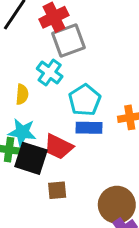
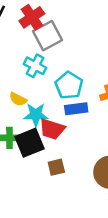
yellow semicircle: (22, 94) -> (18, 99), moved, turned 120
cyan star: (22, 132) -> (36, 115), moved
black square: (31, 158) -> (30, 143), turned -32

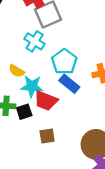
blue rectangle: (76, 109) -> (69, 84), turned 42
black square: (30, 143) -> (24, 112), size x0.6

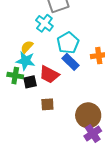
yellow semicircle: (17, 71) -> (27, 47), turned 96
cyan star: (32, 86) -> (26, 61), moved

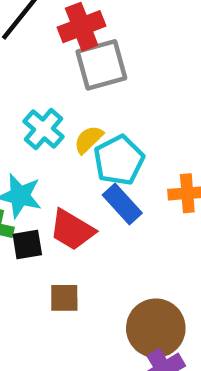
cyan cross: (44, 23) -> (44, 129), moved
yellow semicircle: (27, 47) -> (89, 139), moved

